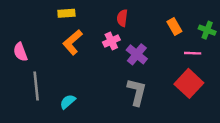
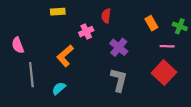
pink cross: (111, 41) -> (86, 32), moved
orange L-shape: (73, 42) -> (65, 56), moved

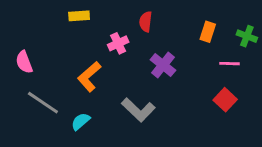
orange rectangle: (151, 23) -> (208, 32), turned 48
red square: (164, 73) -> (225, 100), size x0.7
gray line: (31, 75) -> (43, 103), turned -50
gray L-shape: (119, 80) -> (138, 110), moved, turned 120

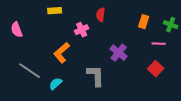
pink semicircle: (24, 62) -> (17, 30), moved
purple cross: (163, 65) -> (119, 53), moved
gray L-shape: (138, 110) -> (96, 76), turned -135

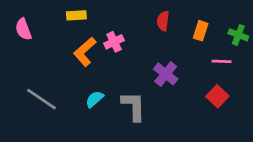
red semicircle: (101, 15) -> (163, 21), moved
pink semicircle: (17, 30) -> (23, 29), moved
orange L-shape: (62, 53) -> (85, 52), moved
cyan semicircle: (56, 84) -> (95, 99), moved

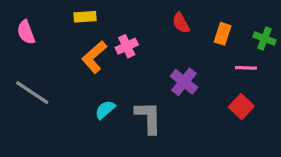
red semicircle: (163, 21) -> (181, 23), turned -36
gray line: (41, 99) -> (32, 93), moved

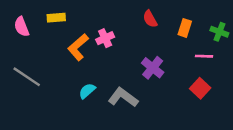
yellow rectangle: (85, 17) -> (56, 18), moved
gray L-shape: (148, 117) -> (123, 97), turned -52

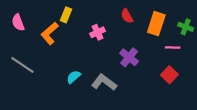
yellow rectangle: (56, 18) -> (66, 15), moved, turned -64
orange rectangle: (185, 28) -> (156, 24), size x1.5
pink cross: (105, 38) -> (98, 32), moved
orange L-shape: (78, 47) -> (50, 33), moved

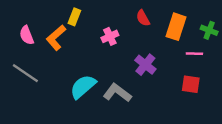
pink semicircle: (18, 22) -> (27, 35), moved
red square: (169, 75) -> (191, 84), turned -35
cyan semicircle: (74, 77) -> (83, 87), size x1.6

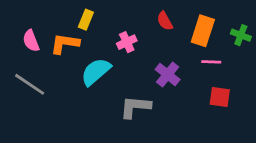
orange L-shape: (56, 38) -> (65, 44), turned 50
pink line: (194, 54) -> (211, 62), moved
cyan semicircle: (83, 87) -> (96, 72), moved
gray L-shape: (117, 93) -> (135, 107), turned -32

